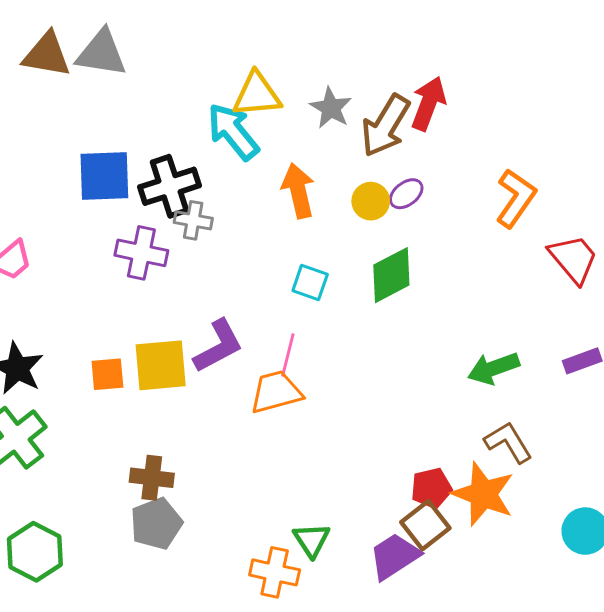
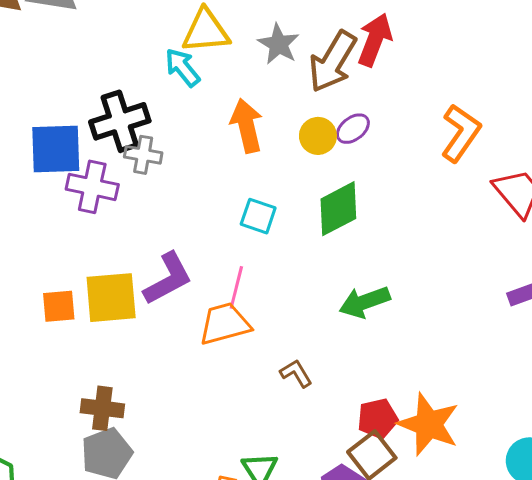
cyan arrow: (233, 132) -> (182, 67), size x0.7
blue square: (104, 176) -> (56, 149), moved
green arrow: (494, 368) -> (365, 302), moved
brown L-shape: (508, 442) -> (296, 373), moved, size x0.7

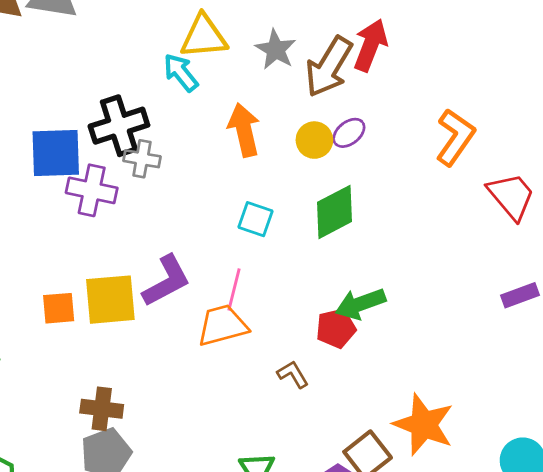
red pentagon: (378, 419) -> (336, 328), moved

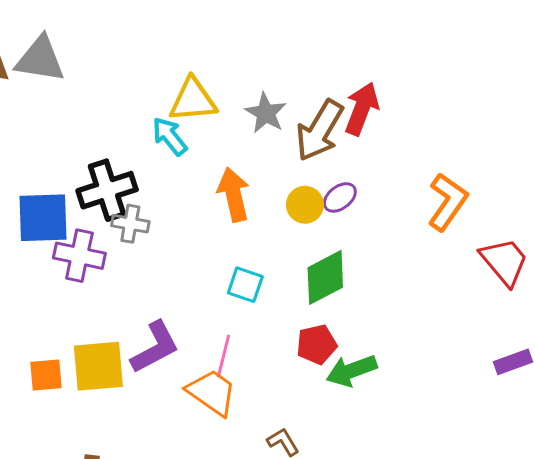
orange trapezoid: (222, 325) -> (212, 392), turned 50
red pentagon: (336, 328) -> (317, 344), moved

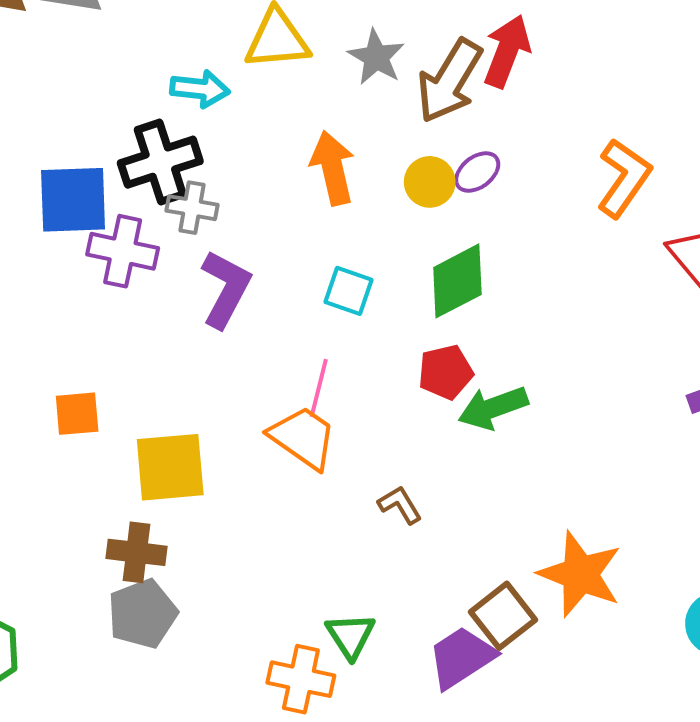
cyan arrow: (170, 136) -> (200, 89), moved, turned 135
purple L-shape: (155, 347) -> (226, 289), moved, turned -34
yellow square: (98, 366) -> (170, 467), moved

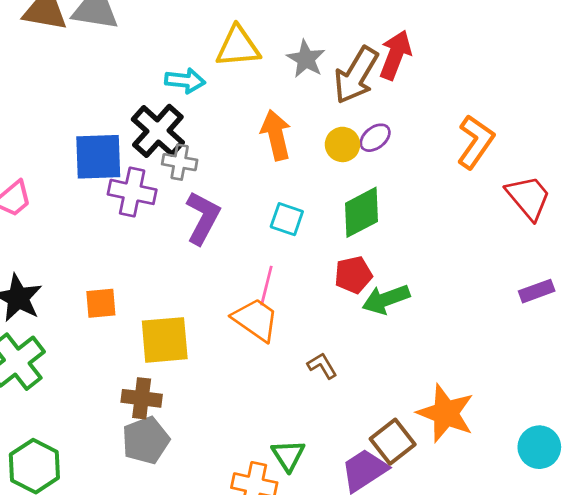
black cross: (160, 162) -> (158, 131), turned -30

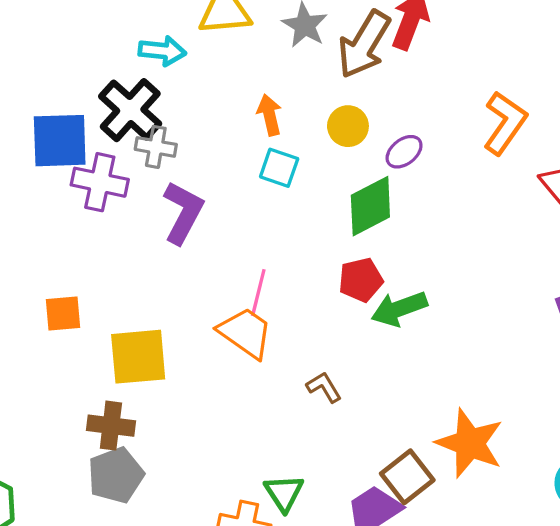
orange arrow: (276, 135) -> (270, 115), size x0.7
purple ellipse: (375, 138) -> (404, 152), moved
cyan square: (287, 219) -> (279, 168), moved

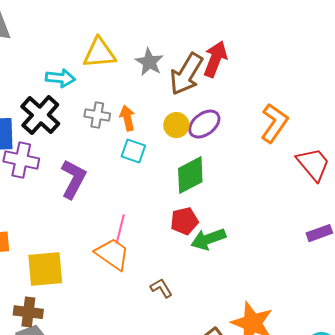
gray cross: (156, 147) -> (97, 115), moved
purple ellipse: (404, 152) -> (204, 124), moved, size x1.4

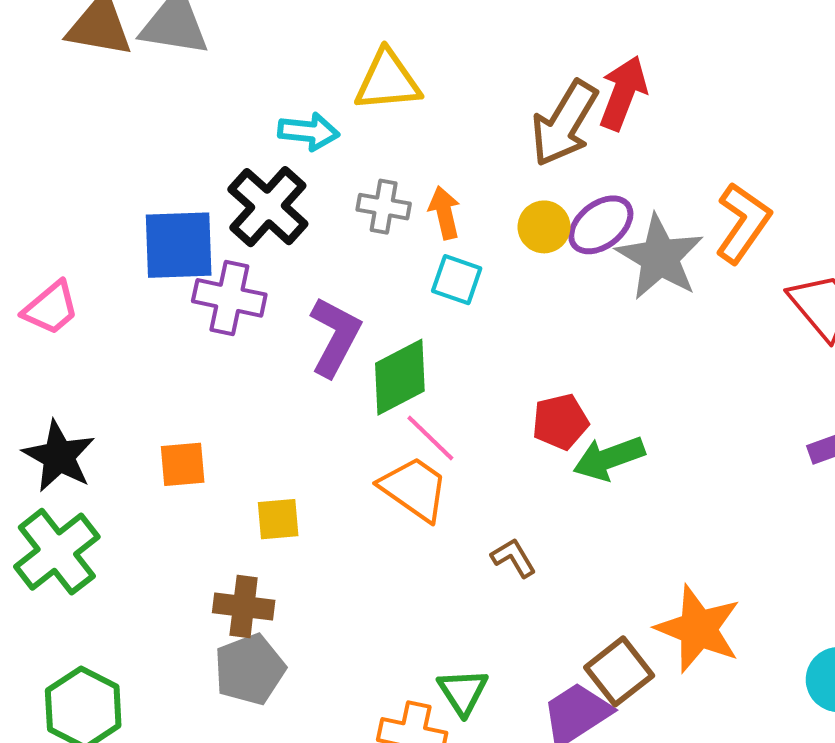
gray star: (149, 62) -> (660, 257), moved, size x1.5
green diamond: (190, 175) -> (400, 377), moved
pink line: (120, 229) -> (430, 438), turned -60
yellow square: (45, 269) -> (278, 519), size x0.6

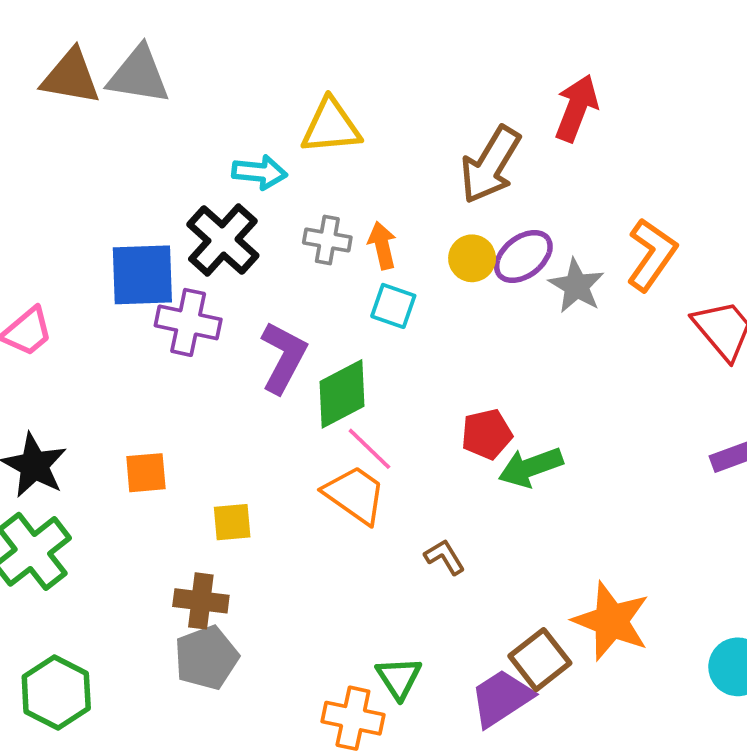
red arrow: (623, 93) -> (576, 108), moved
gray star: (660, 257) -> (576, 286), size x0.7

